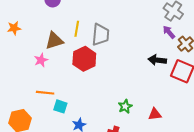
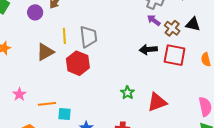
pink star: (41, 60) -> (19, 94), moved
green star: (125, 106) -> (127, 93), moved
red triangle: (155, 114) -> (157, 102), size x1.5

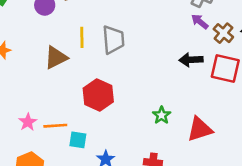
red hexagon: (78, 63) -> (98, 95), moved
pink star: (19, 94) -> (28, 122), moved

